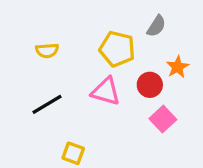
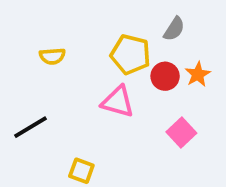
red circle: (150, 85) -> (165, 76), moved
black line: (47, 104) -> (30, 127), moved

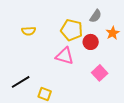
orange star: (198, 74) -> (113, 33), moved
black line: (30, 127) -> (21, 82), moved

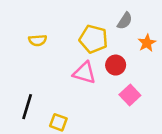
red circle: (91, 42) -> (116, 65), moved
black line: (21, 82) -> (27, 107), turned -42

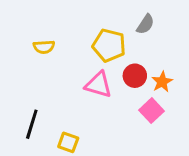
orange star: (147, 43) -> (162, 82), moved

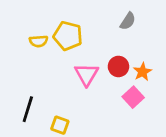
yellow pentagon: (109, 45) -> (68, 36), moved
pink triangle: (98, 85) -> (86, 74), turned 45

